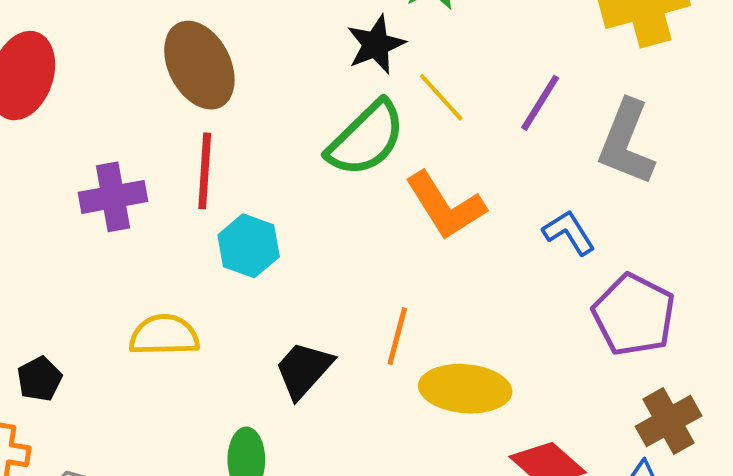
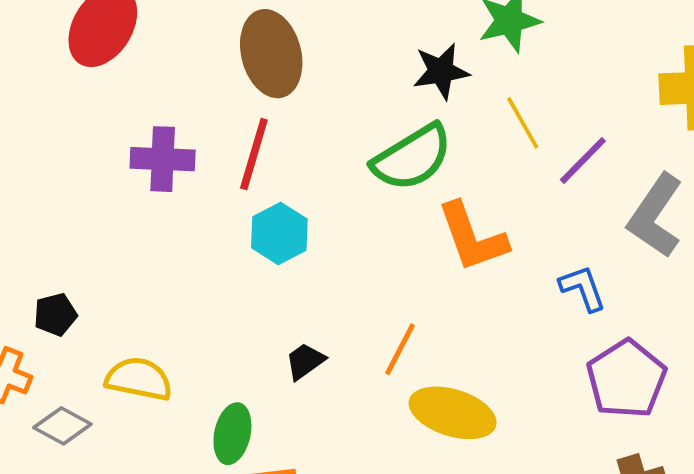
yellow line: (441, 97) -> (523, 123), moved
yellow semicircle: (164, 335) -> (139, 379), moved
black trapezoid: (304, 370) -> (305, 361), size x0.7

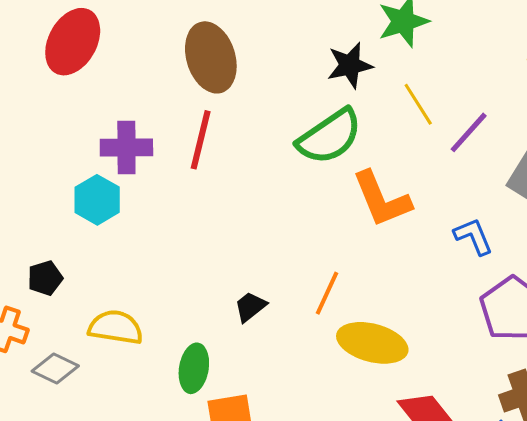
cyan hexagon: (279, 233) -> (97, 200), moved

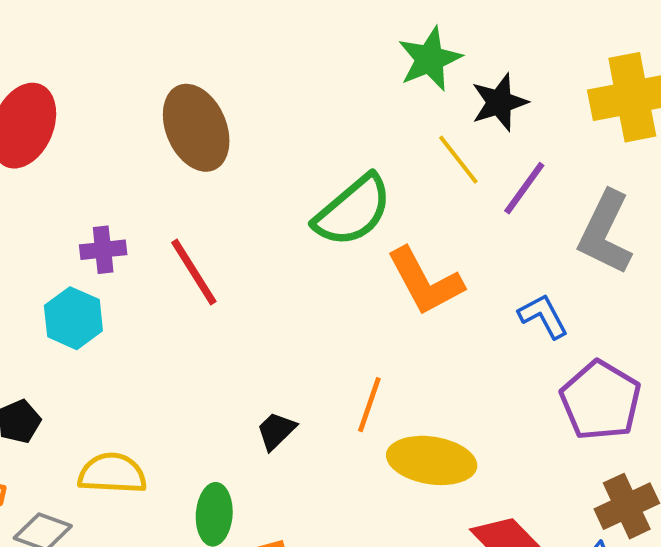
black star: (350, 65) -> (499, 102), moved
red line: (201, 140) -> (194, 272), moved, turned -40
purple cross: (126, 147) -> (103, 250), size x0.7

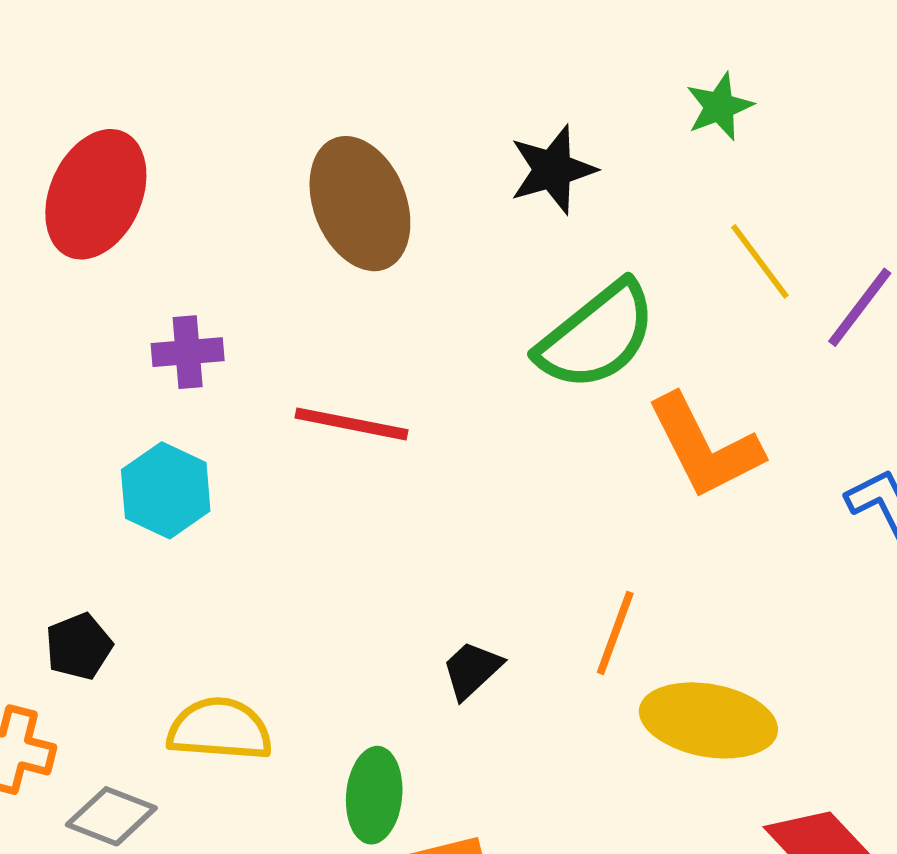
green star: (430, 59) -> (719, 107), size x0.7
black star: (499, 102) -> (553, 170), moved
purple cross: (103, 250) -> (188, 352), moved
red line: (194, 272) -> (352, 424), turned -48

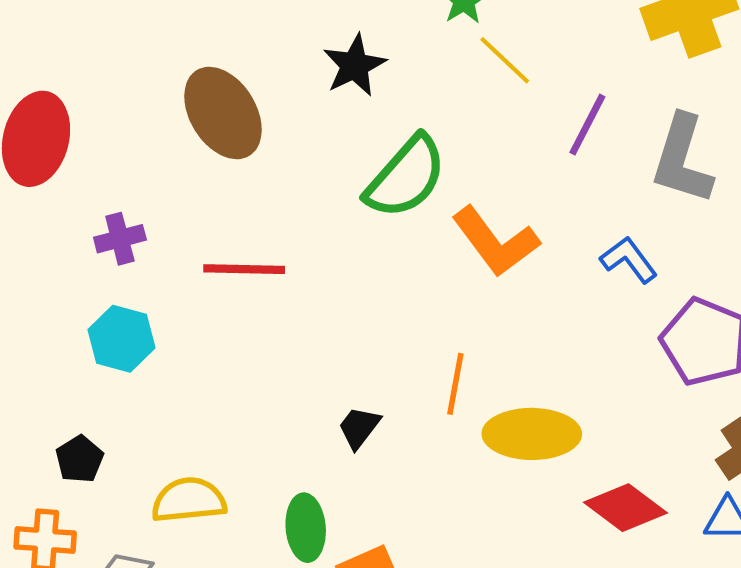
yellow line: (760, 261) -> (505, 60), moved

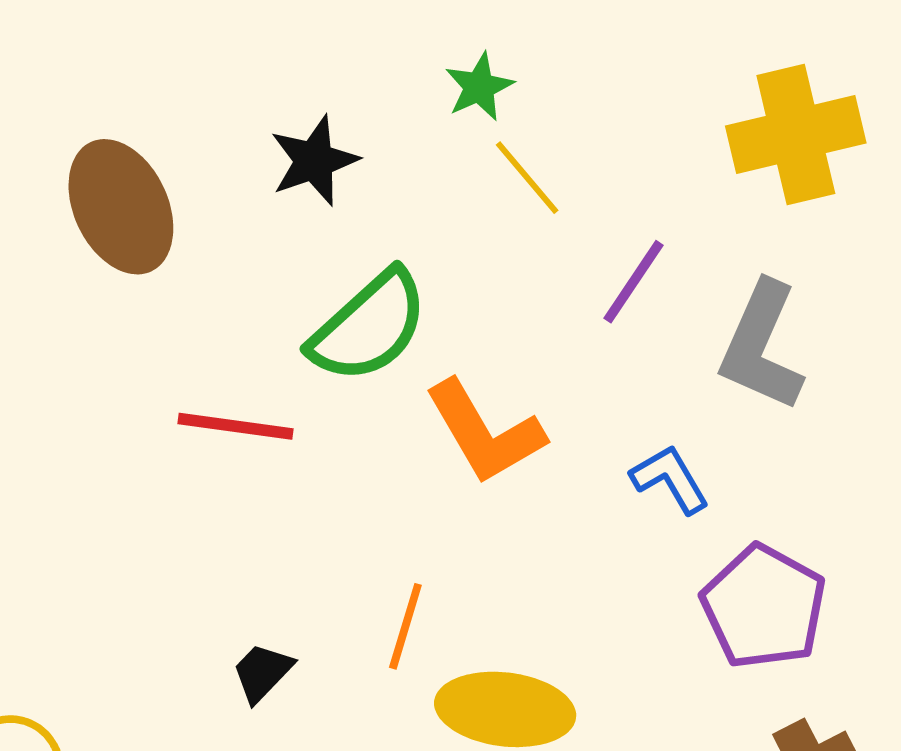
red line: (244, 269) -> (236, 426), moved

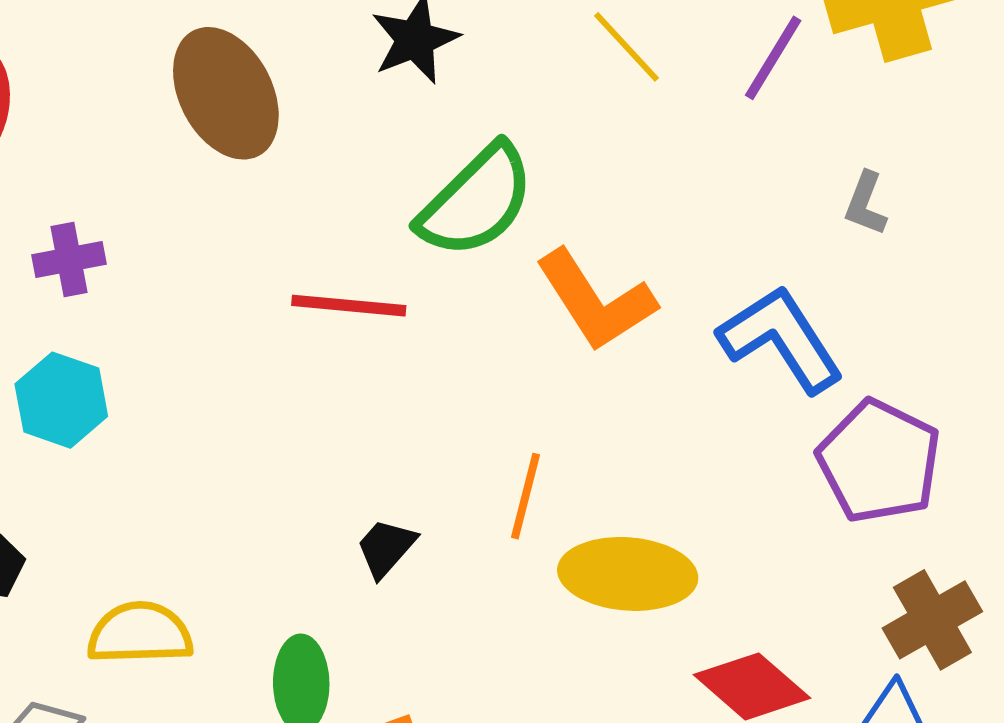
purple line: (633, 282) -> (773, 58), moved
gray L-shape: (761, 346) -> (866, 204), size x0.5
blue L-shape: (670, 479) -> (781, 339), size x1.6

